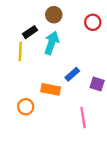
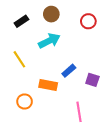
black rectangle: (30, 32) -> (21, 21), moved
cyan arrow: (52, 43) -> (49, 41), turned 45
yellow line: (20, 52) -> (19, 59), moved, turned -36

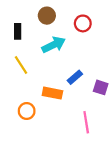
brown circle: (51, 14) -> (47, 16), moved
black rectangle: (21, 21) -> (18, 31), moved, turned -56
red circle: (88, 21) -> (83, 23), moved

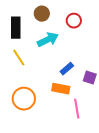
black rectangle: (18, 31) -> (16, 28), size x1.5
orange rectangle: (52, 93) -> (61, 89), moved
orange circle: (27, 111) -> (24, 99), size x1.5

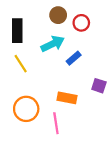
brown circle: (42, 14) -> (58, 15), moved
blue rectangle: (67, 69) -> (74, 58), moved
pink line: (77, 109) -> (56, 123), moved

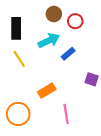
orange rectangle: (67, 98) -> (47, 91), moved, turned -42
orange circle: (26, 109) -> (18, 114), moved
pink line: (56, 123) -> (66, 114), moved

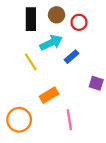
black rectangle: (16, 28) -> (31, 19), moved
yellow line: (19, 59) -> (31, 62), moved

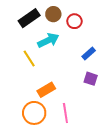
black rectangle: (31, 19) -> (29, 18), turned 55
blue rectangle: (72, 57) -> (89, 53), moved
orange circle: (19, 120) -> (34, 113), moved

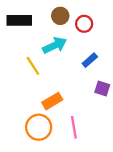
black rectangle: (29, 18) -> (19, 20), moved, turned 35
blue rectangle: (89, 53) -> (90, 60), moved

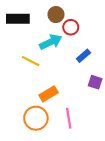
red circle: (84, 24) -> (71, 27), moved
yellow line: (33, 66) -> (31, 61), turned -30

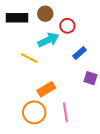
brown circle: (56, 15) -> (45, 14), moved

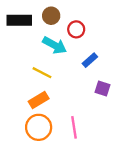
cyan arrow: (48, 40) -> (55, 45), turned 55
yellow line: (29, 58) -> (42, 73), moved
orange rectangle: (46, 89) -> (39, 100), moved

